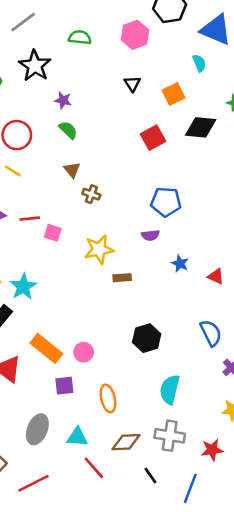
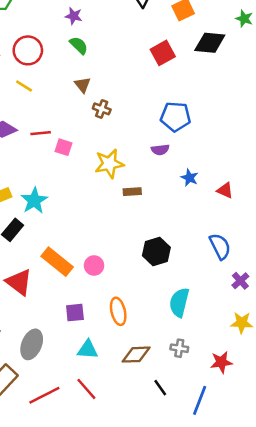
purple square: (64, 386) -> (75, 313), moved
gray ellipse: (37, 429) -> (32, 344), moved
gray cross: (170, 436) -> (179, 348), size x0.6
red line: (94, 468) -> (86, 389), moved

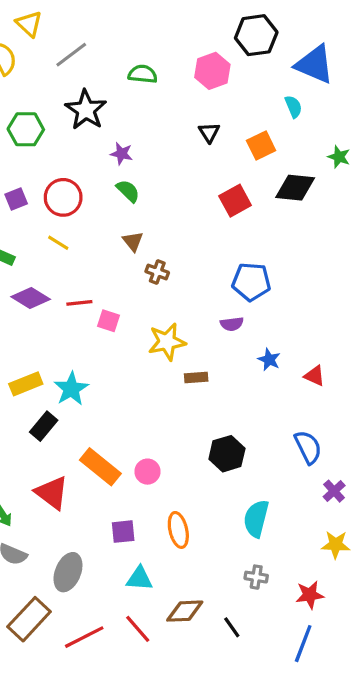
brown diamond: (136, 355) -> (185, 611), moved
blue line: (200, 400) -> (303, 644), moved

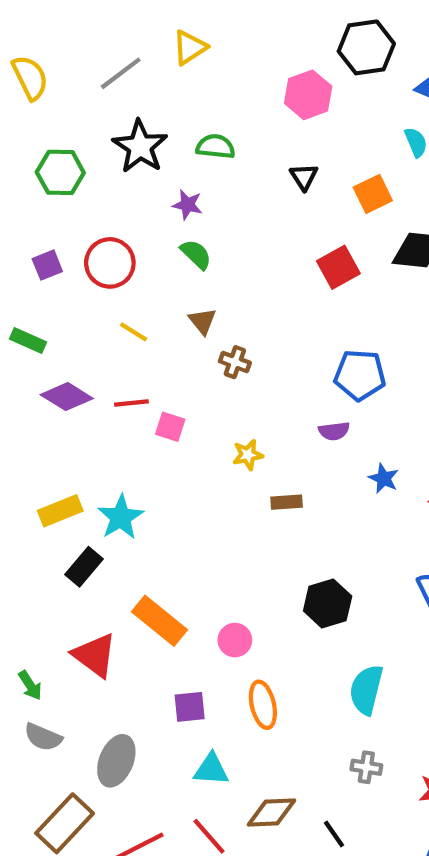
yellow triangle: (29, 24) -> (190, 47), moved, turned 44
green semicircle: (143, 74) -> (215, 147), moved
yellow line: (58, 243) -> (134, 332), moved
yellow star: (167, 342) -> (248, 455), size x0.6
pink circle: (147, 472) -> (235, 640), moved

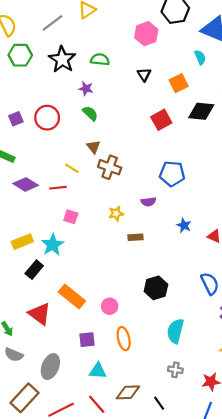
green hexagon: (60, 172) -> (20, 55), moved
yellow line: (134, 332) -> (72, 168), moved
brown cross: (235, 362) -> (110, 167), size x1.5
pink square: (170, 427) -> (71, 217), moved
purple semicircle: (334, 431) -> (148, 202), moved

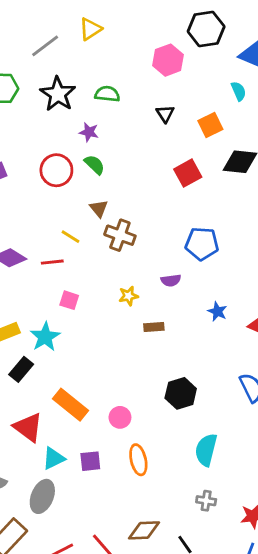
red circle: (47, 118) -> (56, 170), moved
cyan triangle: (98, 371) -> (54, 458), moved, turned -30

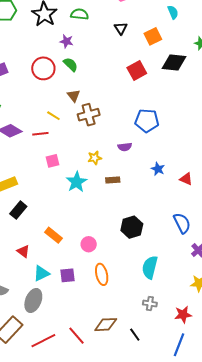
brown cross: (120, 235) -> (89, 115), turned -35
pink square: (69, 300) -> (52, 161), turned -32
cyan star: (45, 337) -> (77, 182), moved
orange rectangle: (71, 405) -> (53, 235), size x0.7
red triangle: (28, 427) -> (23, 251), size x0.6

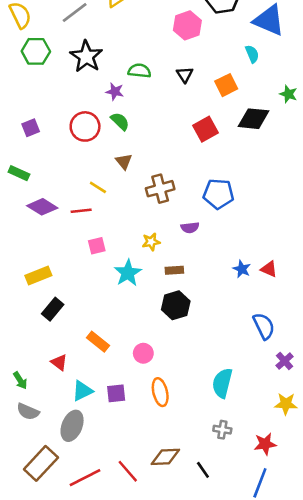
green semicircle: (80, 14) -> (139, 71), moved
brown cross: (89, 115) -> (160, 189), moved
blue star: (158, 169) -> (242, 269), moved
black hexagon: (132, 227) -> (176, 305), moved

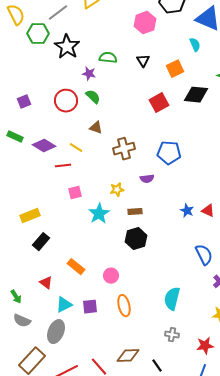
green hexagon: (36, 51) -> (38, 34), moved
brown triangle: (124, 161) -> (96, 128), turned -32
purple diamond: (42, 207) -> (44, 146), moved

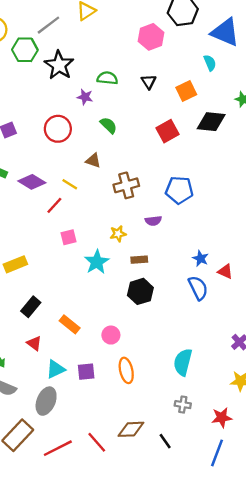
green semicircle: (93, 97) -> (109, 125), moved
red line: (63, 166) -> (54, 205), turned -42
red triangle: (208, 211) -> (225, 271), moved
black rectangle: (41, 242) -> (31, 307), moved
blue semicircle: (204, 255) -> (198, 288), moved

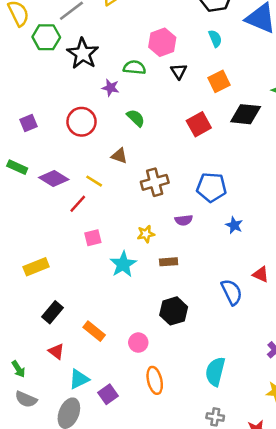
pink hexagon: (151, 37) -> (162, 42), moved
cyan semicircle: (210, 63) -> (215, 38), moved
blue star: (200, 258) -> (234, 225), moved
black hexagon: (140, 291) -> (174, 311), moved
purple square: (86, 372) -> (108, 394), moved, turned -30

